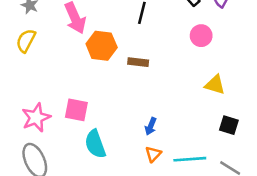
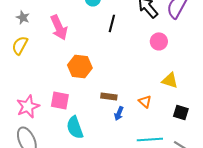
orange hexagon: (102, 46) -> (80, 66), moved
brown rectangle: (138, 62) -> (109, 96), moved
orange triangle: (153, 154) -> (145, 101), moved, turned -32

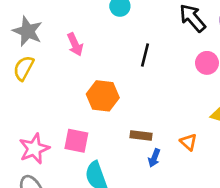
gray star: (23, 17) -> (28, 31), size x1.6
black line: (112, 23) -> (145, 55), moved
pink arrow: (59, 27) -> (75, 44), size x0.7

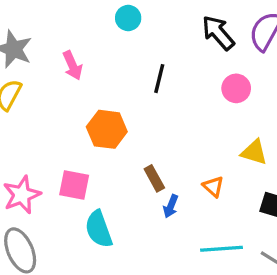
brown rectangle: (141, 135) -> (154, 178), turned 54

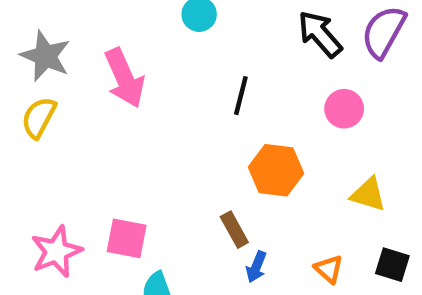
pink arrow: (72, 65) -> (124, 78), size x1.5
orange hexagon: (107, 129) -> (276, 170), moved
orange triangle: (213, 187) -> (329, 269), moved

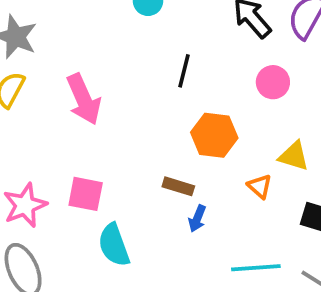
pink arrow: (124, 78) -> (84, 99), moved
brown rectangle: (234, 230) -> (178, 186), turned -44
orange triangle: (329, 269) -> (260, 186), moved

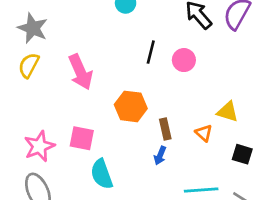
pink circle: (273, 82) -> (184, 60), moved
orange hexagon: (214, 135) -> (131, 106), moved
brown rectangle: (178, 186) -> (165, 129), moved, turned 60

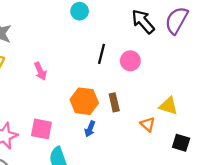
pink arrow: (80, 72) -> (40, 71), size x0.6
brown rectangle: (165, 129) -> (114, 102), moved
blue arrow: (160, 156) -> (90, 129), moved

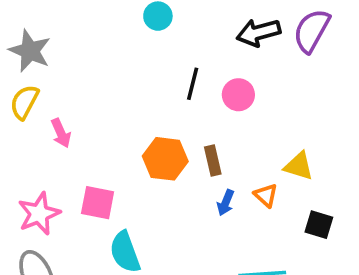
black arrow: (143, 22) -> (259, 33), turned -64
pink arrow: (40, 71) -> (61, 133), moved
blue arrow: (90, 129) -> (226, 203), moved

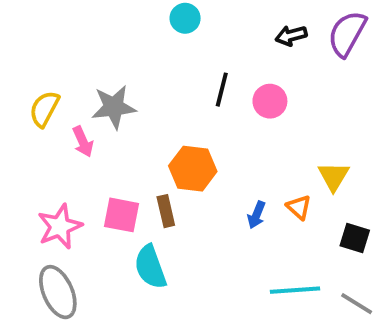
black arrow: (259, 33) -> (291, 36), size x0.7
gray star: (30, 51) -> (114, 107), moved, turned -30
brown rectangle: (213, 161) -> (166, 211), moved
yellow triangle: (299, 166) -> (334, 176), turned 44

